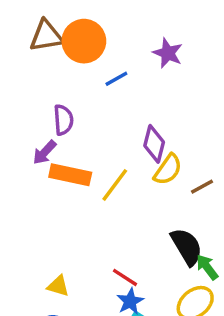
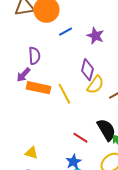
purple star: (168, 53) -> (95, 36), moved
yellow line: (115, 185) -> (64, 94), turned -65
red line: (125, 277) -> (80, 138), moved

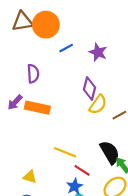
purple arrow: (23, 75) -> (15, 102), moved
yellow line: (64, 94) -> (65, 152), moved, turned -40
red line: (80, 138) -> (82, 170), moved

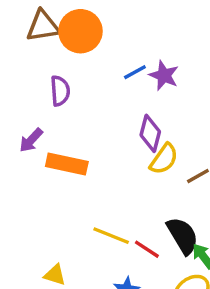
blue line: (66, 48) -> (135, 72), moved
purple semicircle: (33, 74) -> (60, 91), moved
purple arrow: (15, 102) -> (31, 140), moved
red line: (82, 170) -> (147, 249), moved

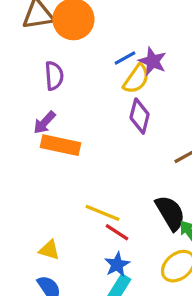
purple arrow: (31, 140) -> (44, 123), moved
yellow semicircle: (164, 159) -> (136, 79), moved
red line: (147, 249) -> (117, 232), moved

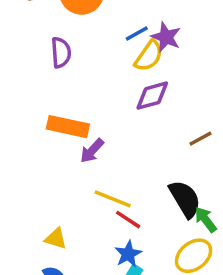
purple diamond: (140, 116) -> (152, 96), turned 60
purple arrow: (44, 123) -> (92, 151), moved

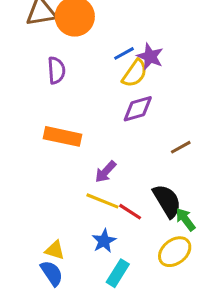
purple arrow: (92, 151) -> (106, 172), moved
red line: (128, 220) -> (130, 212), moved
yellow triangle: (56, 238) -> (55, 250), moved
blue star: (128, 254) -> (104, 241), moved

